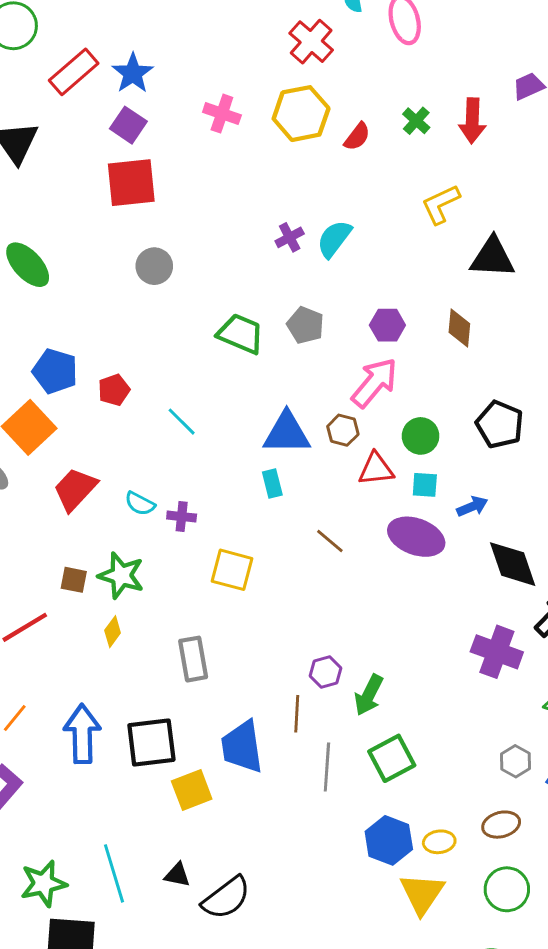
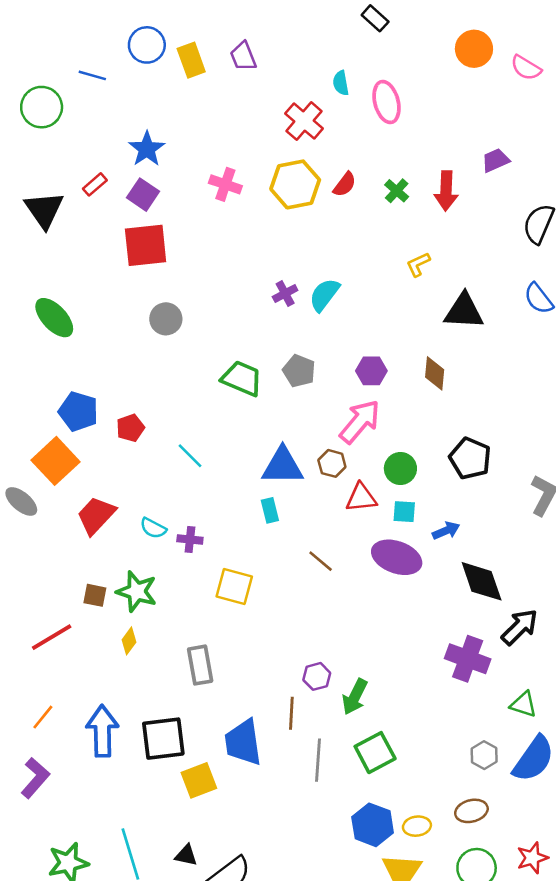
red rectangle: (74, 72) -> (95, 184), moved, size x0.6
red semicircle: (357, 137) -> (345, 184), moved
yellow L-shape: (441, 204) -> (418, 264), size x0.7

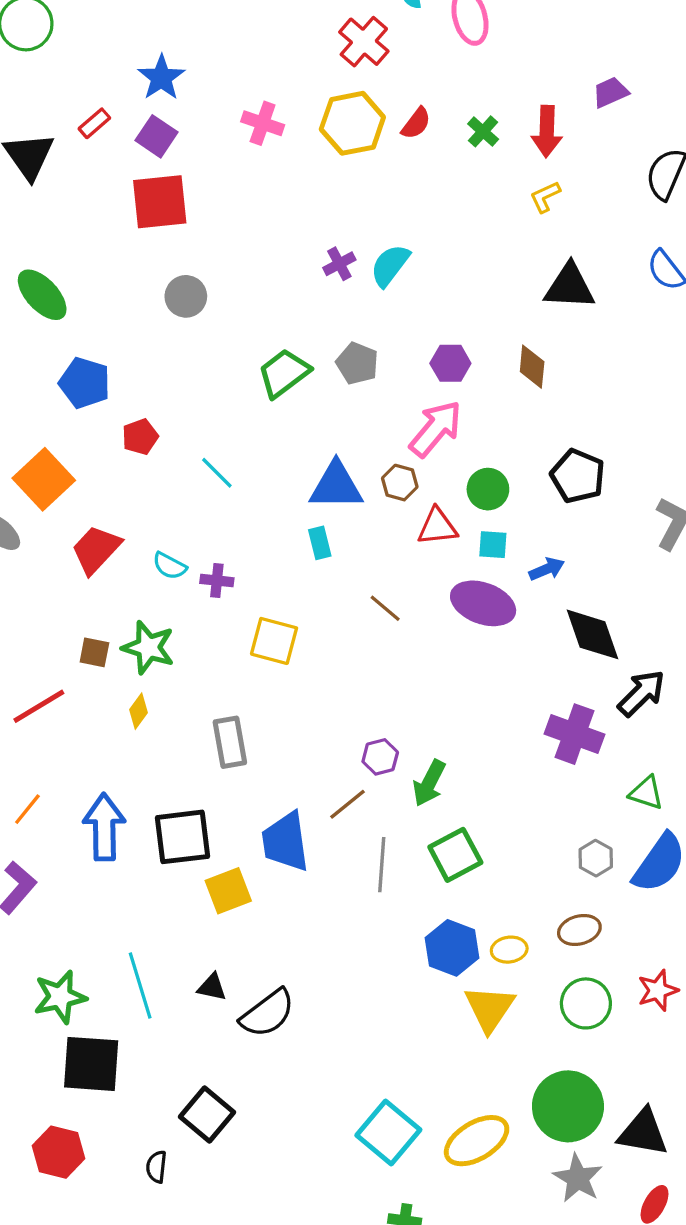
yellow L-shape: (418, 264) -> (545, 197), moved
green trapezoid: (242, 378) -> (284, 373), turned -60
blue pentagon: (78, 411) -> (85, 383), moved
brown line: (291, 713) -> (348, 804), turned 48

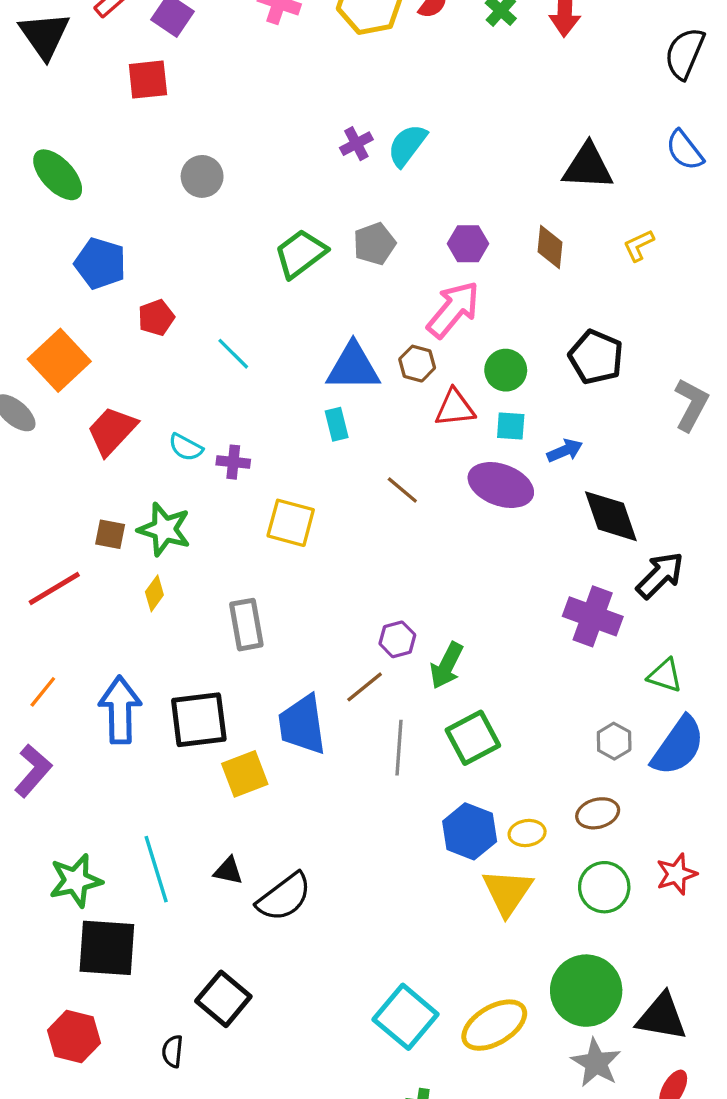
yellow L-shape: (545, 197) -> (639, 245), moved
red square: (160, 202) -> (148, 80), moved, size x0.7
gray pentagon: (357, 363) -> (374, 244), turned 30

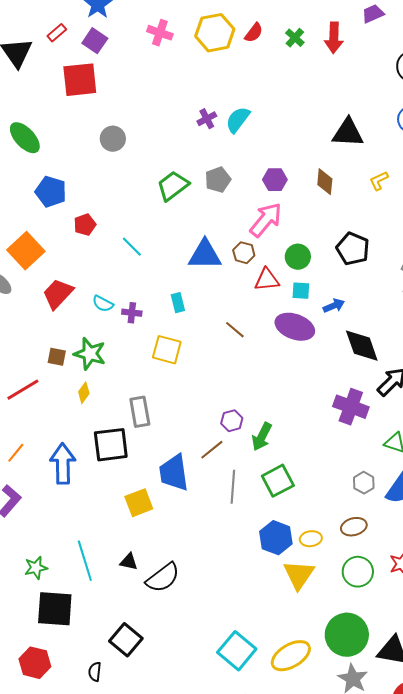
red square: (148, 80) -> (80, 80), size x1.4
cyan rectangle: (337, 424) -> (178, 303), moved
black square: (199, 720) -> (111, 445), moved
green star: (76, 881) -> (36, 568), size x0.7

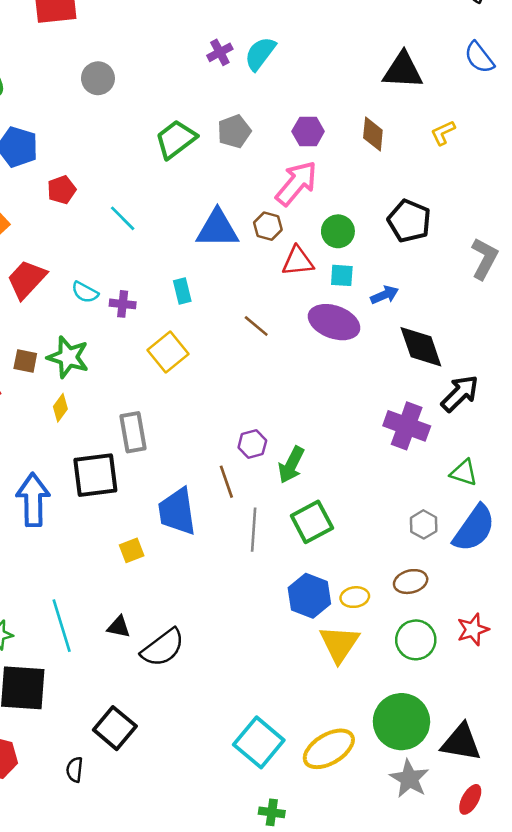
yellow square: (167, 350) -> (168, 352), turned 36
brown line: (212, 450) -> (226, 482), turned -70
yellow square: (139, 503) -> (132, 550), size x0.7

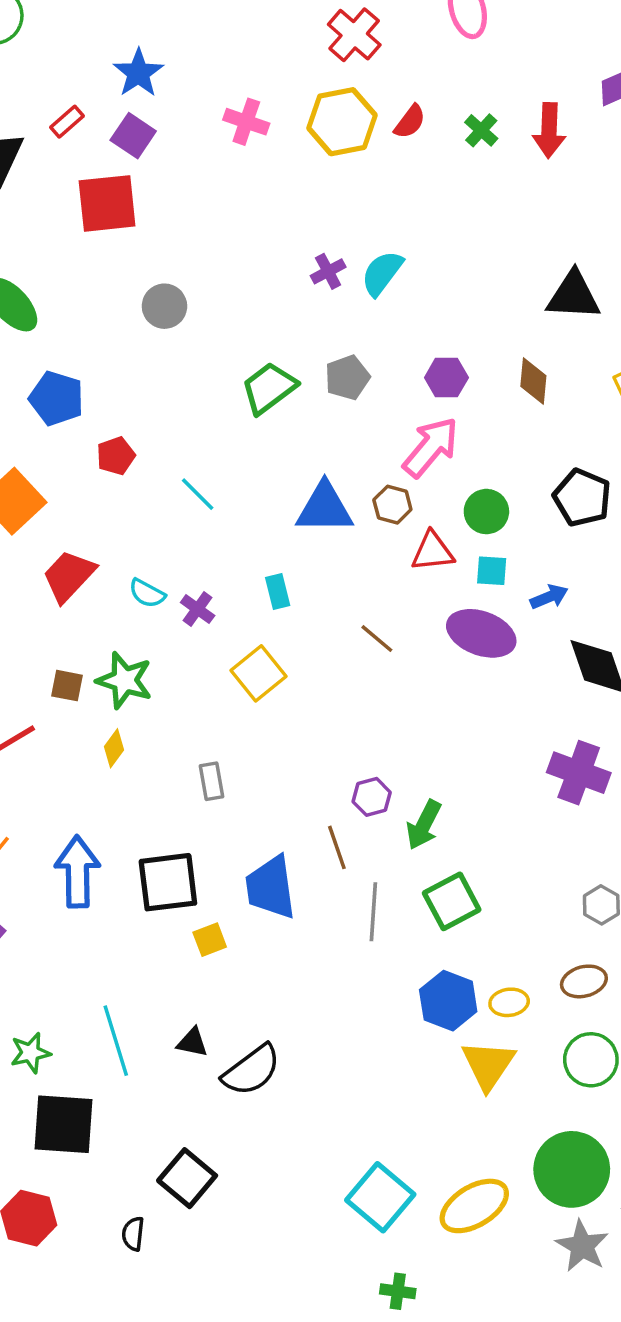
purple cross: (123, 304) -> (198, 609), turned 30
gray rectangle: (133, 432) -> (211, 781), size x0.7
black square: (95, 475) -> (168, 882), moved

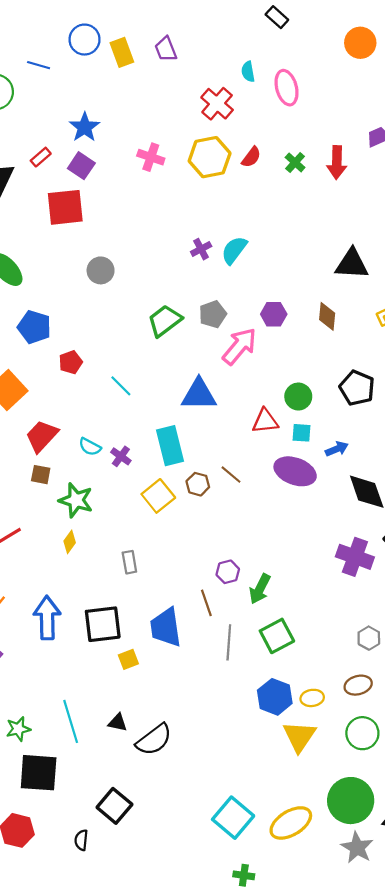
pink arrow: (431, 447) -> (239, 346), moved
brown hexagon: (392, 505) -> (198, 484), moved
cyan rectangle: (278, 592) -> (170, 446), size x1.8
brown square: (67, 686) -> (41, 475), moved

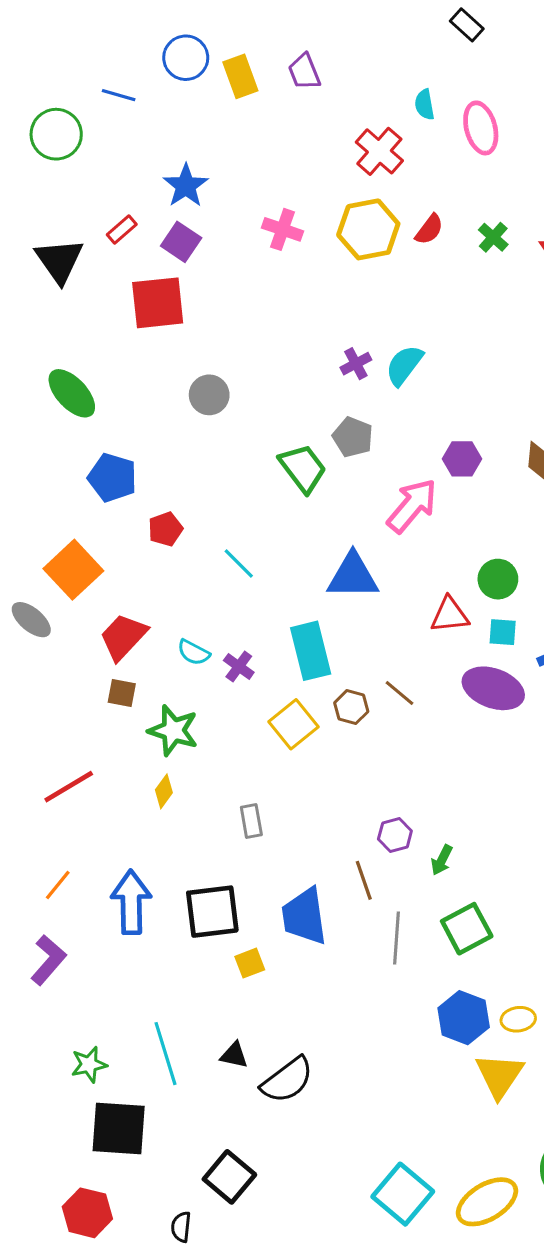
gray pentagon: (213, 314) -> (353, 437), moved, turned -30
green trapezoid: (165, 321) -> (303, 468), turned 90
green arrow: (260, 589) -> (442, 860), size x0.7

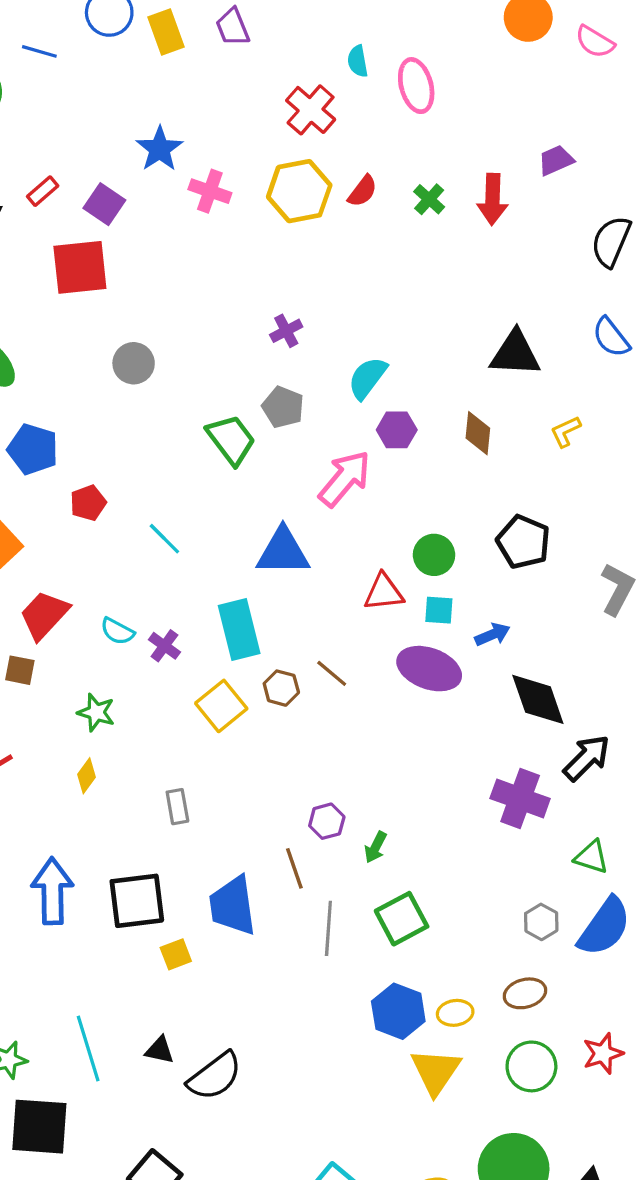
blue star: (186, 186) -> (160, 149), moved
cyan semicircle: (404, 365) -> (367, 378), moved
brown square: (122, 693) -> (20, 670), moved
green star: (173, 730) -> (96, 712), size x0.7

